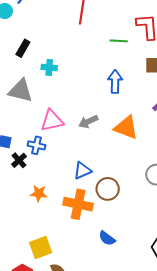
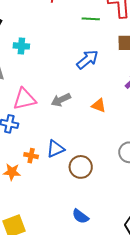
blue arrow: (115, 82) -> (87, 59), turned 50
orange triangle: (126, 128) -> (99, 105), size x0.6
orange cross: (78, 204) -> (31, 156), moved, size x0.5

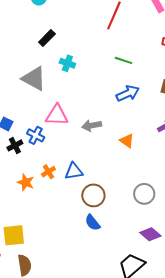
green line: (91, 19) -> (123, 60), moved
orange cross: (31, 156) -> (48, 172), turned 32
blue semicircle: (80, 216) -> (92, 223), moved

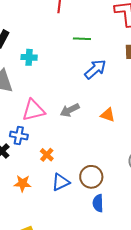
blue triangle: (74, 171) -> (61, 182), moved
orange cross: (48, 172) -> (47, 155), moved
blue semicircle: (92, 223) -> (98, 203), turned 54

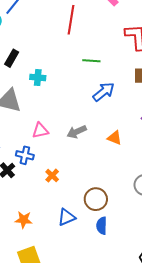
pink triangle: (33, 110) -> (40, 131), size x0.7
blue triangle: (61, 182) -> (67, 217), moved
orange star: (23, 183) -> (24, 220), moved

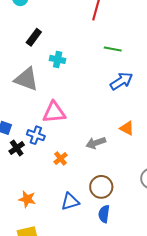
pink triangle: (40, 131) -> (54, 112), size x1.4
gray arrow: (77, 132) -> (96, 143), moved

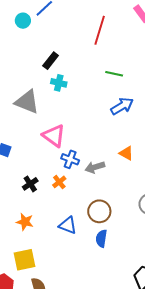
black rectangle: (34, 37) -> (51, 61), moved
pink triangle: (54, 112) -> (54, 136), turned 40
blue cross: (36, 135) -> (70, 159), moved
black cross: (17, 148) -> (30, 184), moved
blue triangle: (70, 202) -> (68, 225), turned 36

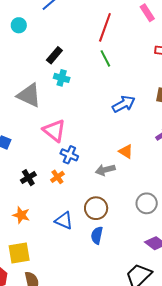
cyan circle: (23, 21) -> (19, 25), moved
green line: (114, 74) -> (105, 58), moved, turned 48
gray arrow: (95, 167) -> (105, 170), moved

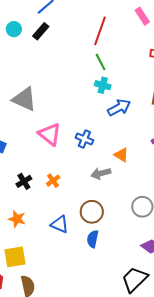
black rectangle: (54, 55) -> (41, 31), moved
cyan cross: (62, 78) -> (103, 85), moved
blue cross: (69, 155) -> (84, 139), moved

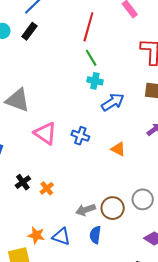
gray arrow: (101, 173) -> (86, 210), moved
orange cross: (53, 181) -> (47, 188), moved
brown circle: (92, 212) -> (113, 208), moved
orange star: (17, 219) -> (36, 235), moved
blue triangle: (60, 224) -> (61, 237), moved

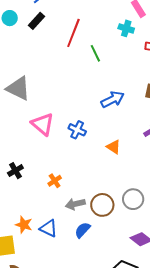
red line: (88, 27) -> (73, 33), moved
cyan cross: (95, 81) -> (126, 28), moved
orange cross: (47, 188) -> (55, 181), moved
blue semicircle: (95, 235) -> (83, 230), turned 30

